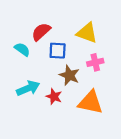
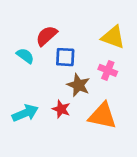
yellow triangle: (87, 33) -> (113, 37), moved
pink cross: (95, 62) -> (108, 70), turned 35
cyan arrow: (28, 88) -> (25, 113), moved

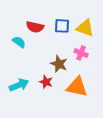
red semicircle: (47, 36) -> (35, 27), turned -126
blue square: (65, 57) -> (62, 26), moved

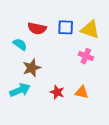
brown star: (59, 64) -> (32, 68), moved, turned 30
red star: (46, 82) -> (57, 92), moved
orange triangle: (77, 87) -> (82, 92), size x0.6

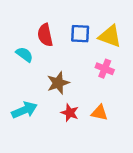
red semicircle: (37, 28) -> (45, 35), turned 66
brown star: (32, 68) -> (58, 83), moved

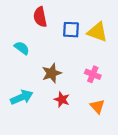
red semicircle: (45, 35) -> (40, 17), moved
pink cross: (105, 69) -> (93, 74), moved
orange triangle: (100, 113) -> (97, 106), moved, turned 35

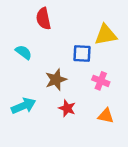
blue square: (71, 30) -> (82, 53), moved
yellow triangle: (97, 32) -> (106, 35), turned -30
orange triangle: (97, 106) -> (106, 116), turned -35

